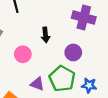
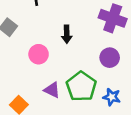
purple circle: (73, 52) -> (110, 58), moved

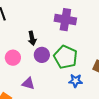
purple circle: (110, 58) -> (42, 55), moved
green pentagon: (81, 86) -> (66, 57), moved

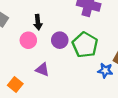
black arrow: (32, 38) -> (38, 22), moved
blue star: (76, 81) -> (105, 70), moved

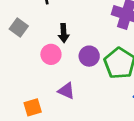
orange square: (15, 85) -> (33, 107), turned 32

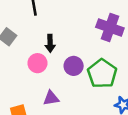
purple triangle: (66, 91) -> (51, 98), turned -35

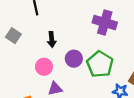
pink circle: (37, 63) -> (44, 67), moved

